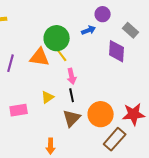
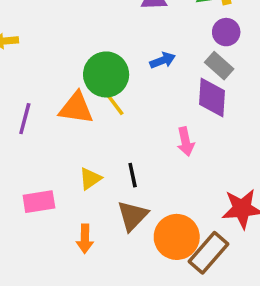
purple circle: (103, 14) -> (226, 32), moved
gray rectangle: (131, 30) -> (219, 66), moved
pink arrow: (72, 76) -> (186, 142), moved
orange circle: (101, 114) -> (177, 237), moved
orange arrow: (51, 146) -> (85, 239), moved

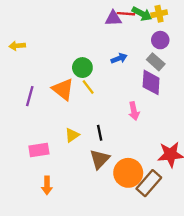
green circle: (106, 74) -> (82, 68), size x0.7
orange triangle: (76, 108) -> (63, 89), turned 30
orange arrow: (85, 239) -> (47, 185), moved

